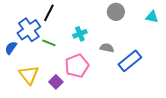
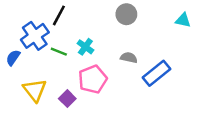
gray circle: (116, 12) -> (126, 14), moved
cyan cross: (80, 34) -> (85, 47), moved, turned -32

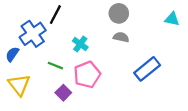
green line: (59, 52) -> (55, 66), moved
gray semicircle: (129, 58) -> (121, 37), moved
yellow triangle: (35, 90) -> (19, 85), moved

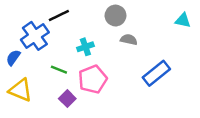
gray circle: (119, 13) -> (115, 16), moved
black line: (55, 15) -> (59, 16), turned 36
cyan cross: (80, 44) -> (85, 47), turned 35
yellow triangle: (19, 85) -> (20, 90), turned -30

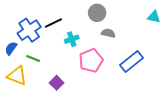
black line: (59, 16) -> (53, 23), moved
green line: (59, 70) -> (33, 58), moved
pink pentagon: (93, 79) -> (91, 61), moved

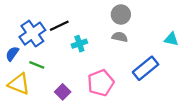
gray circle: (97, 13) -> (121, 15), moved
cyan triangle: (154, 17) -> (171, 39), moved
pink pentagon: (91, 61) -> (101, 83), moved

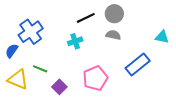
black line: (59, 26) -> (86, 18), moved
green line: (37, 65) -> (40, 69), moved

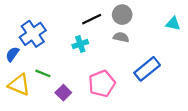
cyan triangle: (162, 37) -> (173, 24), moved

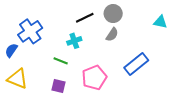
gray semicircle: (121, 37) -> (112, 35), turned 112
green line: (43, 73) -> (61, 61), moved
purple square: (63, 93) -> (59, 86), turned -32

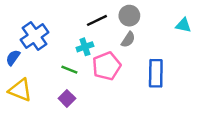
blue rectangle: (136, 64) -> (156, 73), turned -50
pink pentagon: (94, 78) -> (107, 66), moved
purple square: (59, 86) -> (67, 98), turned 32

